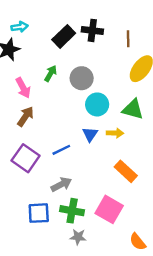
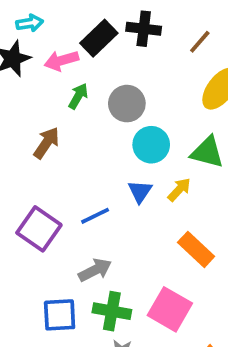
brown line: (128, 39) -> (200, 42), turned 42
pink arrow: (23, 88) -> (61, 61), moved, turned 102
brown arrow: (26, 116) -> (46, 143), moved
yellow arrow: (115, 133) -> (179, 190), turned -49

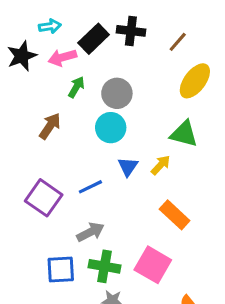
cyan arrow: (30, 23) -> (50, 26), moved
cyan circle: (151, 145) -> (111, 128), moved

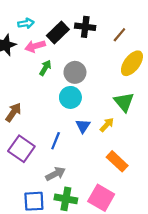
brown arrow: (50, 126) -> (13, 112), moved
green triangle: (184, 134) -> (124, 102), turned 35
blue line: (90, 187) -> (56, 141), turned -42

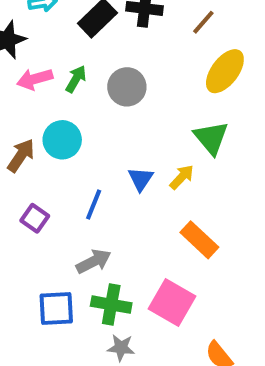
pink arrow: (35, 46) -> (35, 79), moved
cyan circle: (70, 97) -> (62, 140), moved
purple square: (21, 149) -> (35, 218), size x0.6

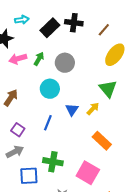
cyan circle: (62, 140) -> (50, 89), moved
gray arrow: (94, 261) -> (15, 152), moved
green cross: (111, 305) -> (53, 162), moved

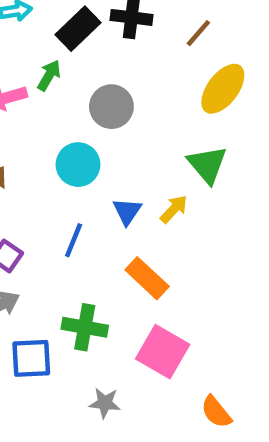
green arrow: (39, 59) -> (49, 75), moved
orange rectangle: (102, 141) -> (147, 278), moved

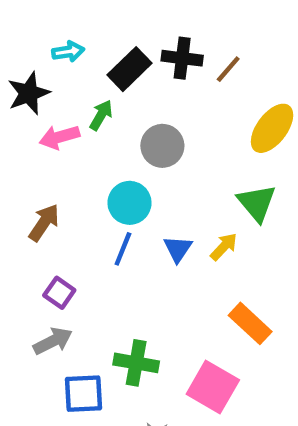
brown line: (198, 33) -> (228, 69), moved
blue line: (74, 240) -> (123, 249), moved
orange rectangle: (147, 278) -> (250, 323), moved

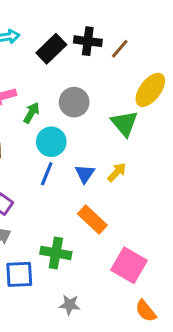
green arrow: (101, 115) -> (31, 113), moved
green triangle: (257, 203) -> (124, 123), moved
orange rectangle: (250, 323) -> (92, 219), moved
pink square: (213, 387) -> (129, 265), moved

